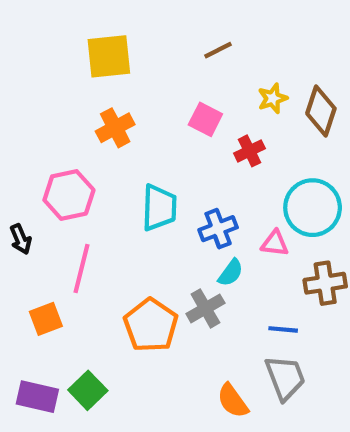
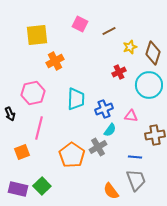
brown line: (218, 50) -> (109, 31), moved
yellow square: (109, 56) -> (37, 35), moved
pink square: (205, 119) -> (80, 24), moved
cyan circle: (313, 208) -> (149, 85), moved

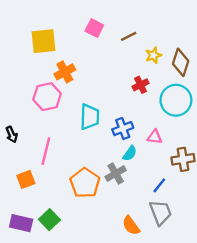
pink hexagon: (33, 93) -> (47, 97), moved
blue line: (135, 157) -> (159, 185), turned -56

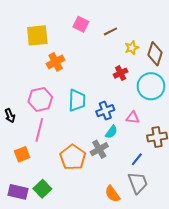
pink hexagon: (47, 97) -> (40, 99), moved

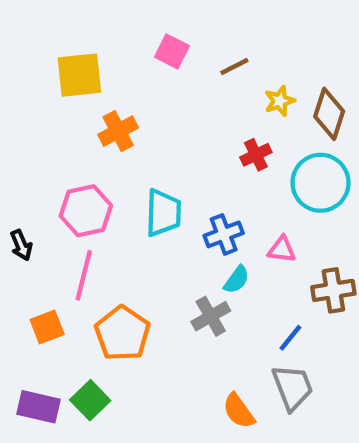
orange pentagon: (73, 157) -> (122, 333), moved

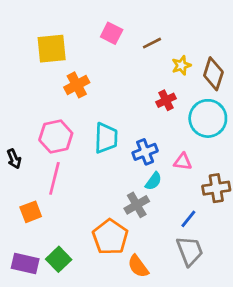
orange pentagon: (122, 333) -> (110, 237), moved
orange semicircle: (239, 411) -> (138, 266), moved

